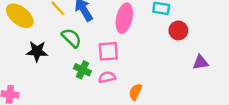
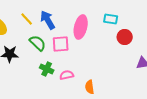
pink square: (108, 51) -> (61, 44), moved
orange semicircle: (135, 92) -> (90, 87), turned -32

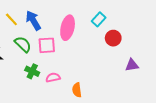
cyan rectangle: (111, 19) -> (99, 19), turned -56

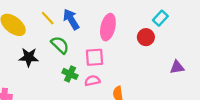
cyan rectangle: (99, 19) -> (160, 18), moved
red circle: (113, 38) -> (146, 37), moved
pink square: (47, 45) -> (95, 57), moved

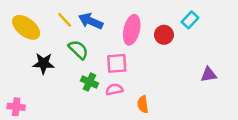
blue arrow: (71, 19) -> (91, 21), turned -35
red circle: (146, 37) -> (164, 35), moved

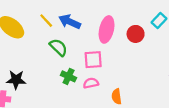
black star: (43, 63) -> (16, 80), moved

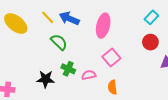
red circle: (136, 34) -> (150, 42), moved
pink square: (93, 60) -> (111, 57), moved, turned -36
black star: (16, 80) -> (46, 79), moved

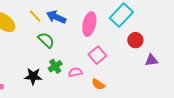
cyan rectangle: (151, 17) -> (121, 15), moved, size x1.6
green cross: (68, 69) -> (55, 66), turned 32
orange semicircle: (112, 87) -> (98, 84), turned -48

